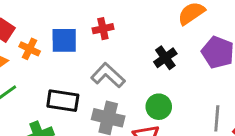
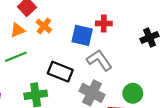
blue square: (64, 40) -> (82, 35), moved
black cross: (165, 58) -> (149, 37), moved

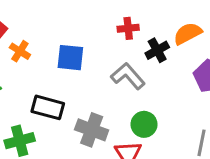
red cross: (104, 23) -> (128, 28), moved
gray L-shape: (99, 60) -> (128, 76), moved

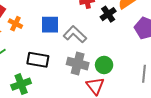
gray L-shape: (128, 76) -> (75, 34), moved
gray cross: (92, 130) -> (78, 64), moved

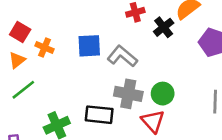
black rectangle: (38, 60) -> (99, 115), moved

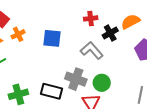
orange cross: (44, 47) -> (18, 34), turned 32
gray L-shape: (122, 56) -> (92, 50), moved

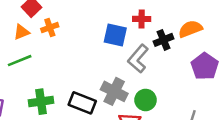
blue square: (52, 38) -> (115, 35), moved
gray L-shape: (92, 50) -> (138, 59), turned -105

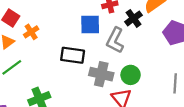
black rectangle: (82, 103) -> (73, 55), moved

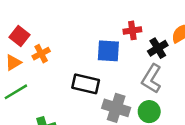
gray L-shape: (115, 40) -> (152, 79), moved

